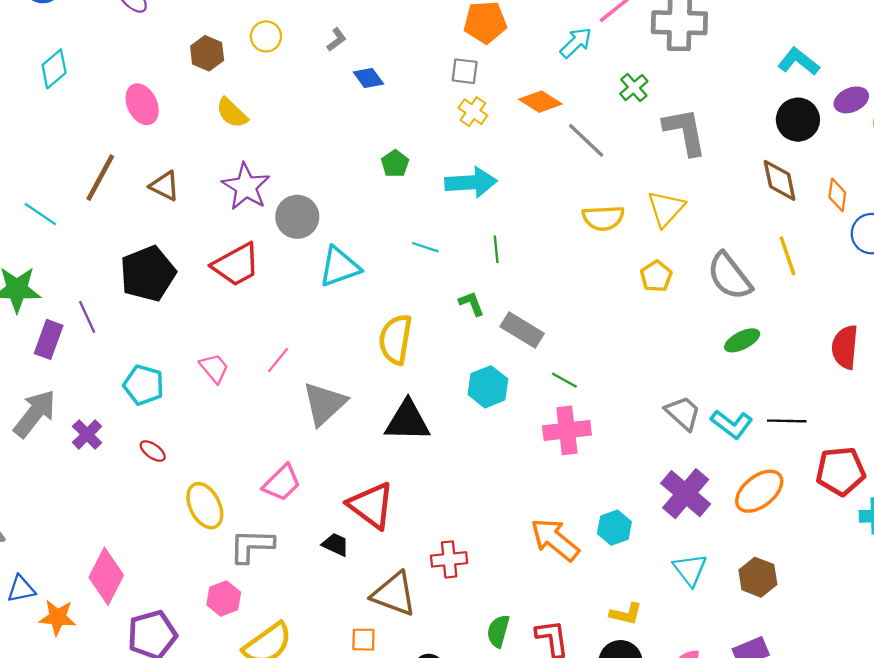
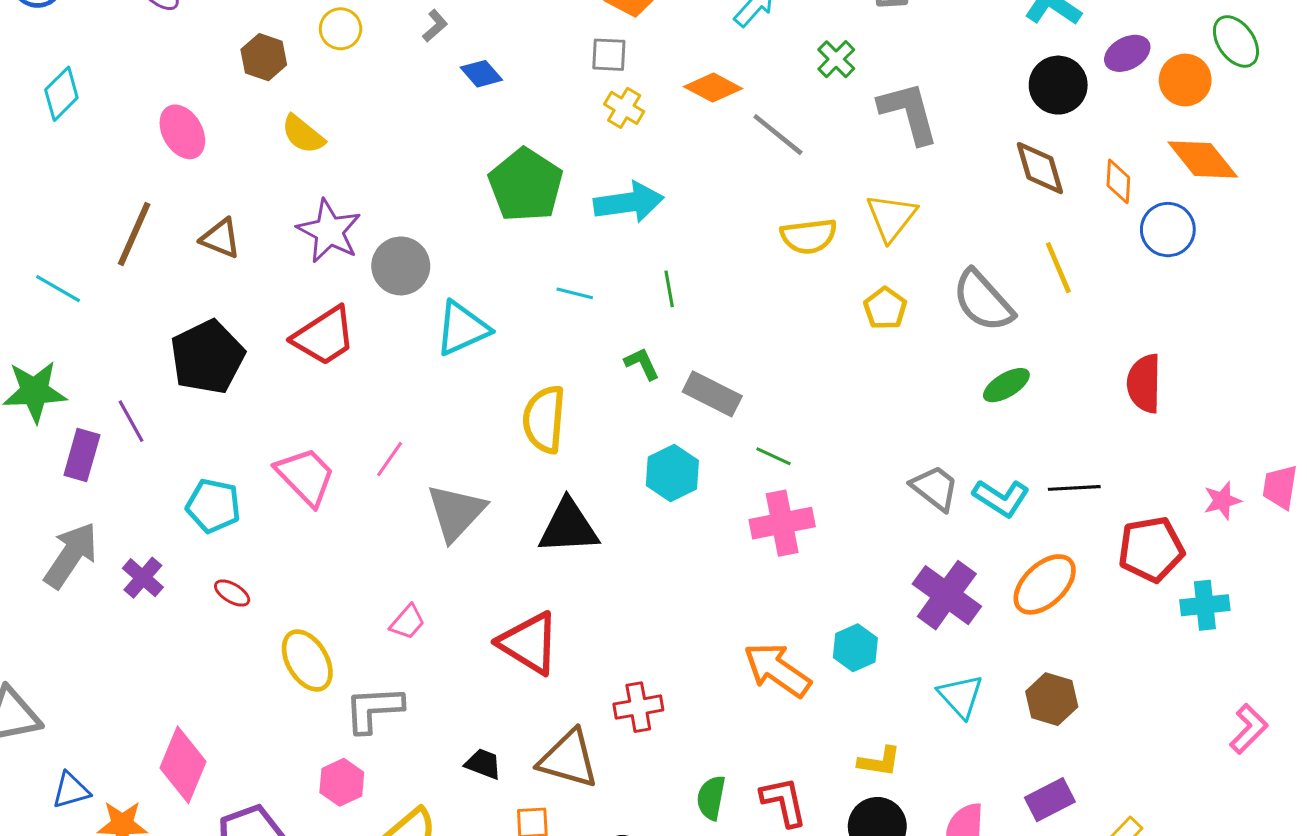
green pentagon: (395, 164) -> (526, 185), size x2.0
pink trapezoid: (214, 368) -> (306, 476), size x1.5
pink trapezoid: (282, 483) -> (407, 622), size x0.7
black trapezoid: (336, 545) -> (483, 764), moved

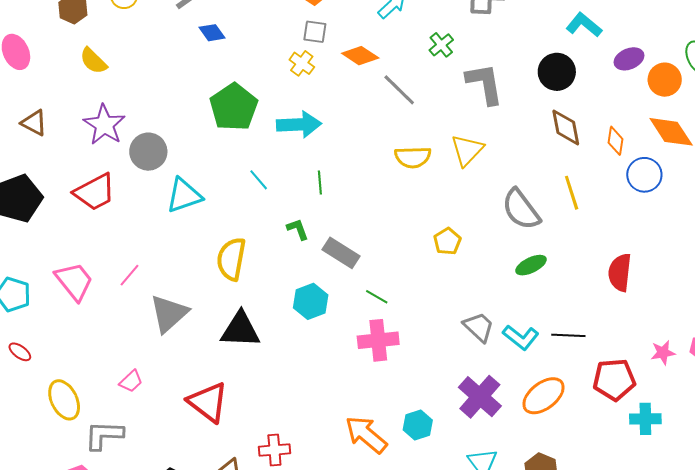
gray square: (609, 55) -> (315, 32), moved
black circle: (1058, 85) -> (557, 72), moved
cyan line: (575, 293) -> (259, 180), turned 30
yellow pentagon: (885, 308) -> (447, 241), moved

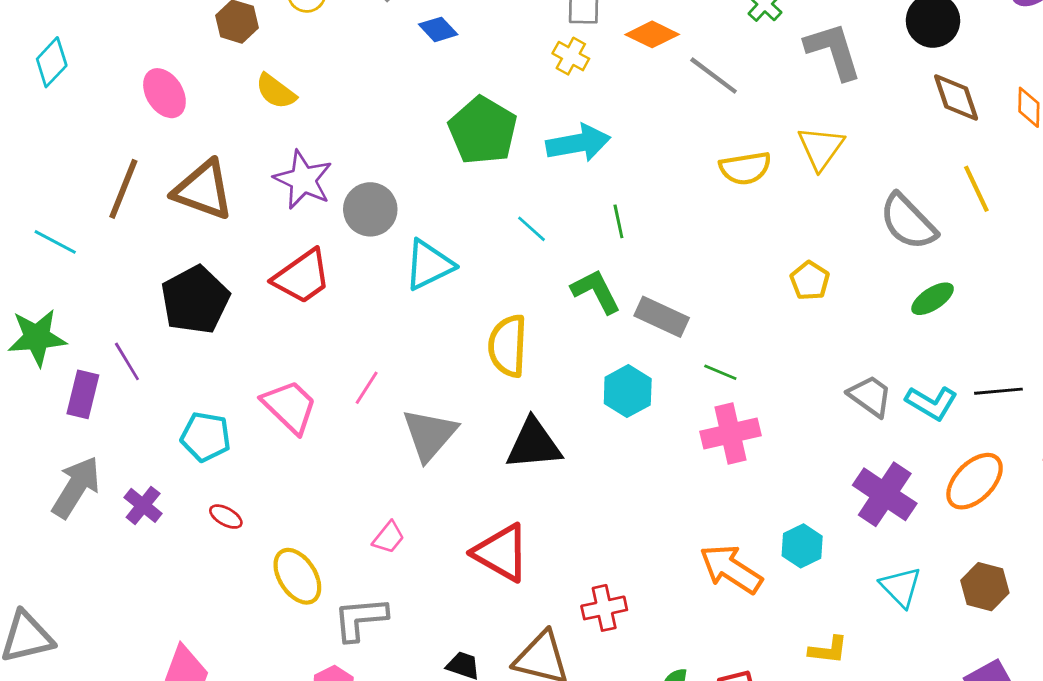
brown triangle: (34, 123) -> (203, 190), size x1.6
green L-shape: (298, 229) -> (596, 291), size x1.5

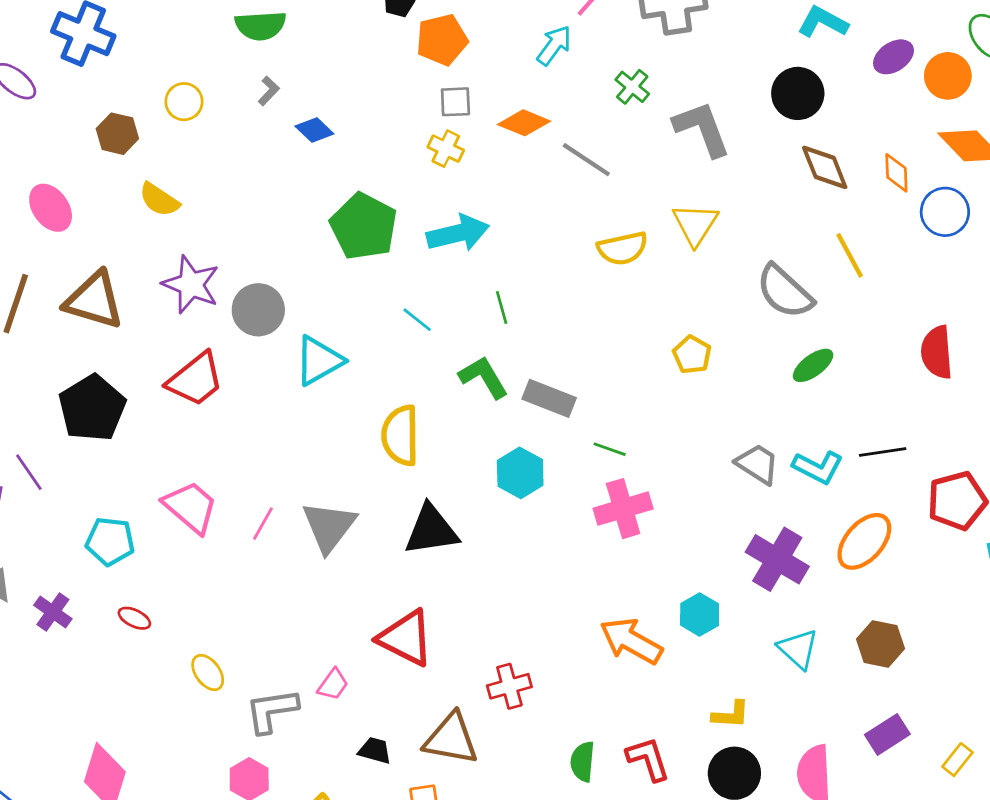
pink line: (367, 388) -> (263, 524), moved
pink trapezoid: (389, 537) -> (333, 684), moved
yellow ellipse: (297, 576) -> (208, 672), size x0.7

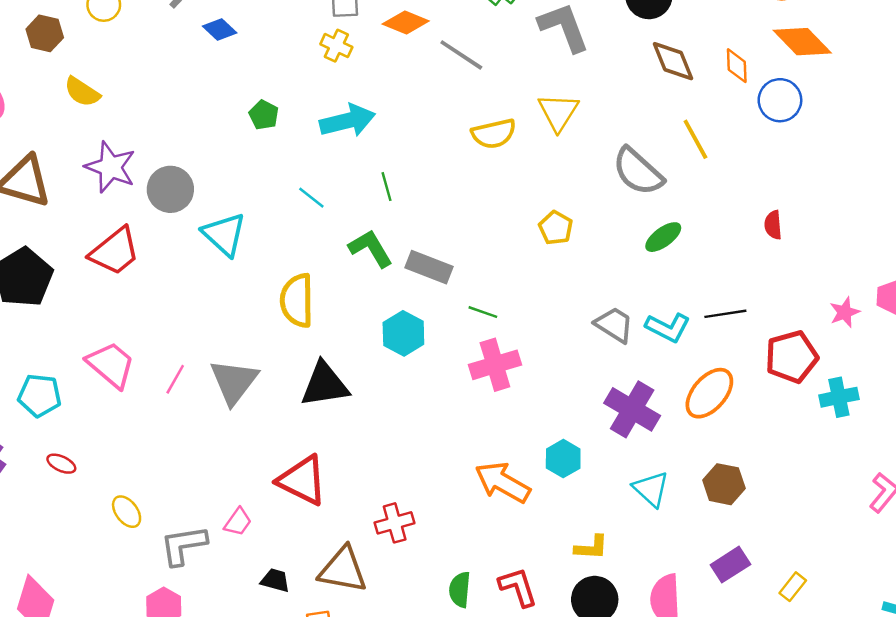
green pentagon: (364, 226) -> (264, 115), size x0.5
red semicircle: (937, 352) -> (773, 225), size x0.6
cyan triangle: (319, 361) -> (224, 234), turned -48

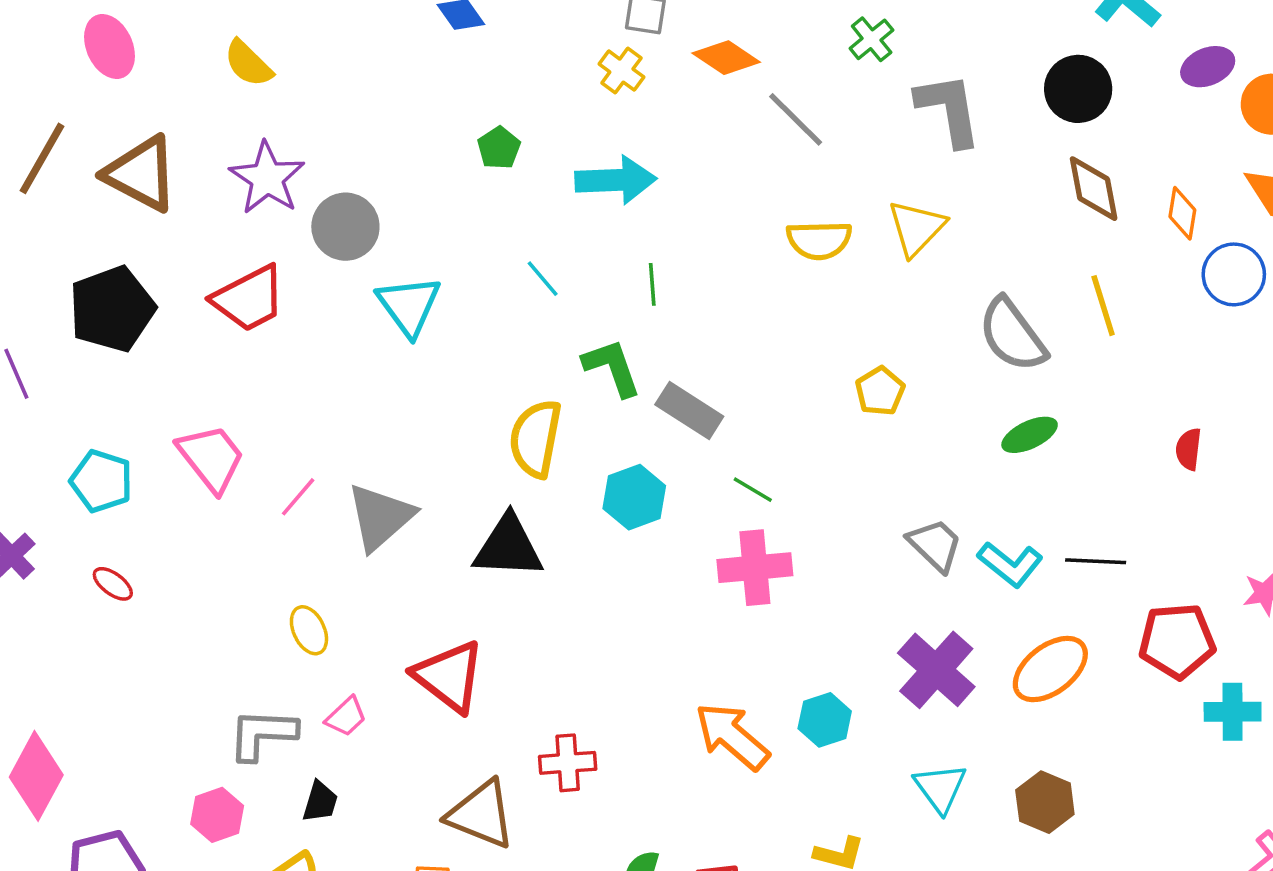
yellow semicircle: (297, 300) -> (536, 439), moved
yellow ellipse: (127, 512) -> (309, 630), moved
black trapezoid: (275, 580) -> (320, 802), moved, turned 80

